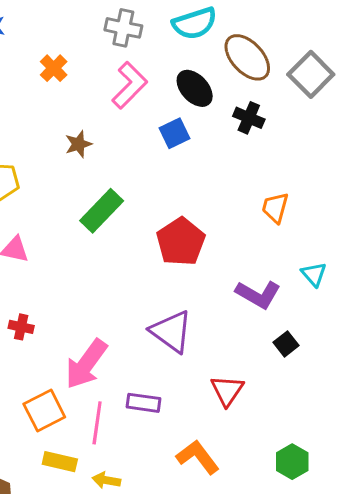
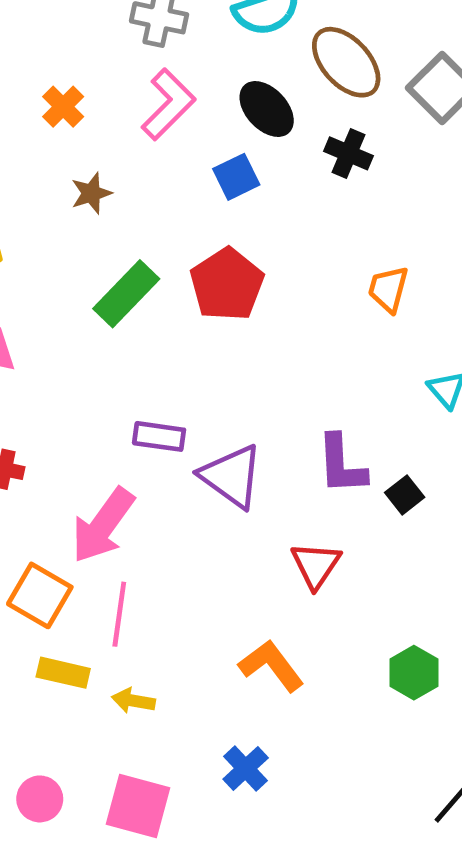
orange cross: (54, 68) -> (63, 107), moved
red pentagon: (181, 242) -> (227, 284), moved
purple L-shape: (258, 294) -> (341, 465), moved, turned 57
purple rectangle: (143, 403) -> (159, 436), moved
orange square: (44, 411) -> (40, 595), turned -33

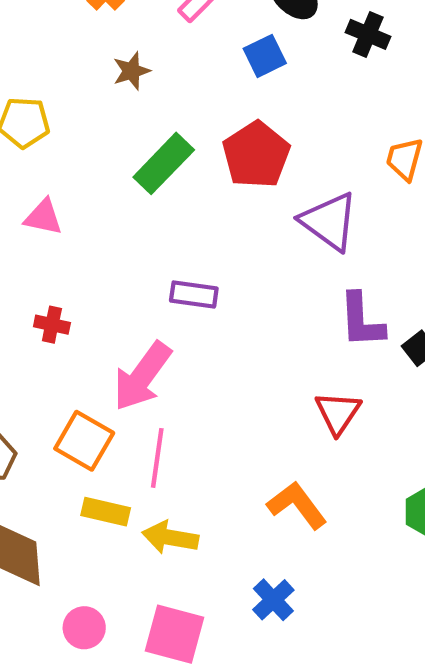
purple triangle: (232, 476) -> (329, 221), moved
yellow arrow: (133, 701) -> (170, 537), size x1.4

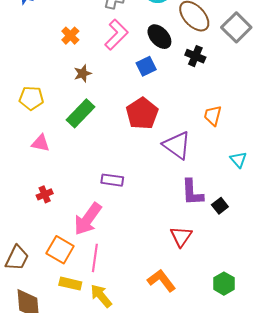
green rectangle: (164, 163) -> (81, 113), moved
red cross: (52, 325) -> (45, 194), turned -35
yellow arrow: (170, 537) -> (101, 296), turned 40

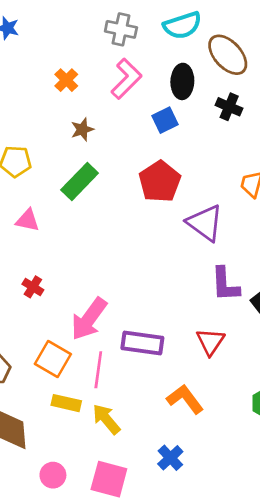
black ellipse: (159, 37) -> (182, 81), turned 45
purple rectangle: (112, 180) -> (142, 343), moved, size x1.4
red cross: (45, 194) -> (33, 287), turned -35

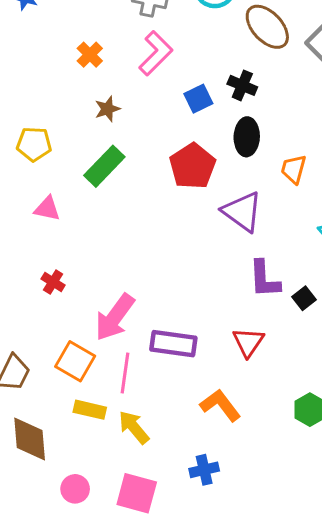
black ellipse: (182, 81) -> (247, 137), moved
black cross: (229, 107) -> (242, 85), moved
blue cross: (170, 458) -> (204, 470), turned 30

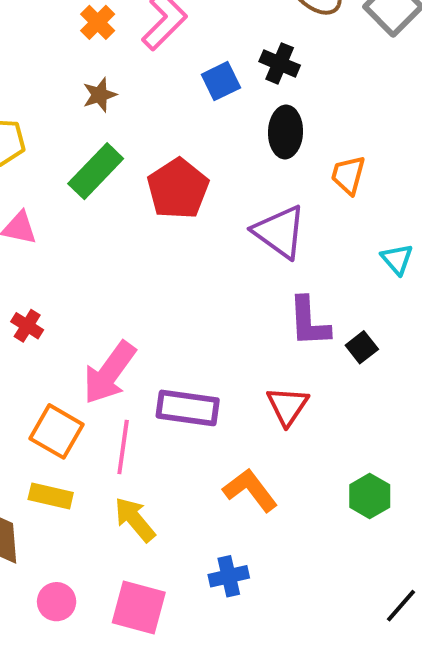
orange cross: (90, 55) -> (98, 22), moved
red pentagon: (192, 166) -> (178, 189), moved
yellow rectangle: (90, 410) -> (51, 496), moved

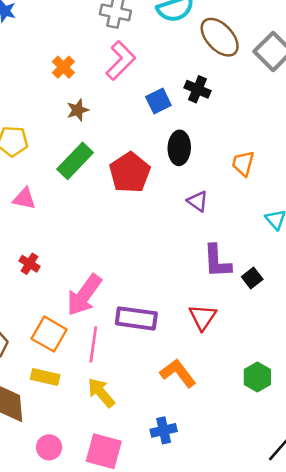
orange cross: (98, 22) -> (63, 67), moved
black ellipse: (286, 132) -> (179, 148), moved
purple triangle: (280, 232) -> (197, 201), size x0.6

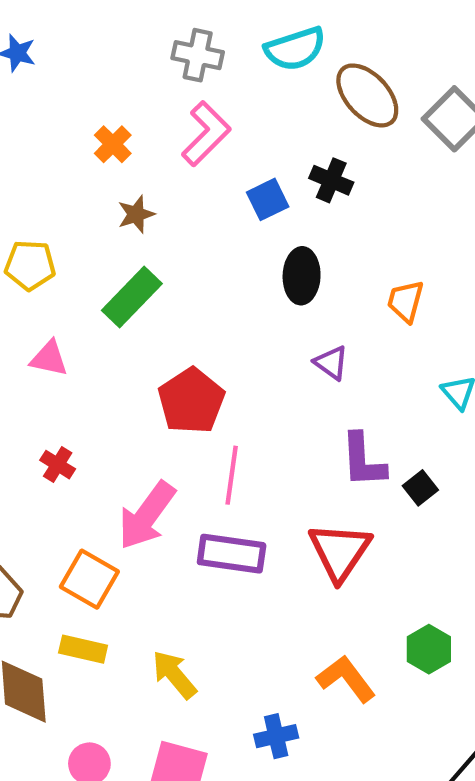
red pentagon: (130, 173) -> (191, 401), moved
red triangle: (203, 317) -> (340, 552), size x1.4
pink line: (93, 344) -> (232, 475), moved
orange L-shape: (178, 373) -> (346, 679), moved

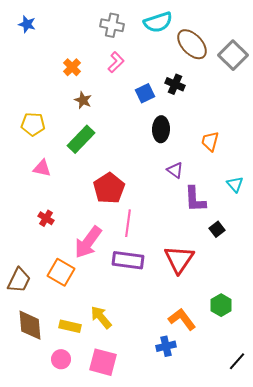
pink L-shape: (206, 134) -> (116, 62), size x0.7
brown star: (136, 214) -> (83, 100), turned -30
purple L-shape: (363, 460) -> (195, 199), moved
yellow rectangle: (83, 649) -> (70, 326), moved
blue cross: (276, 736) -> (166, 346), moved

